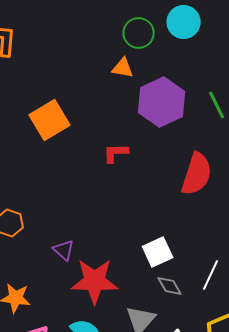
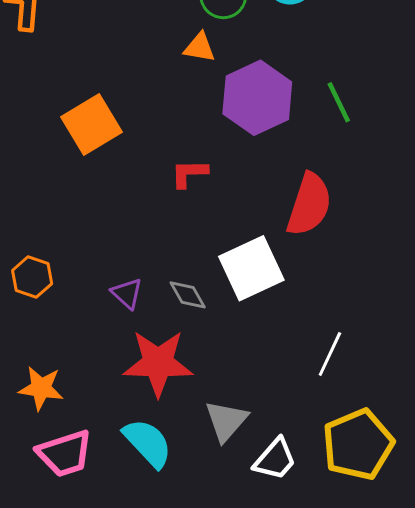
purple triangle: (64, 250) -> (127, 293), moved
white square: (158, 252) -> (251, 268), moved, size x1.4
gray diamond: (170, 286) -> (188, 295), moved

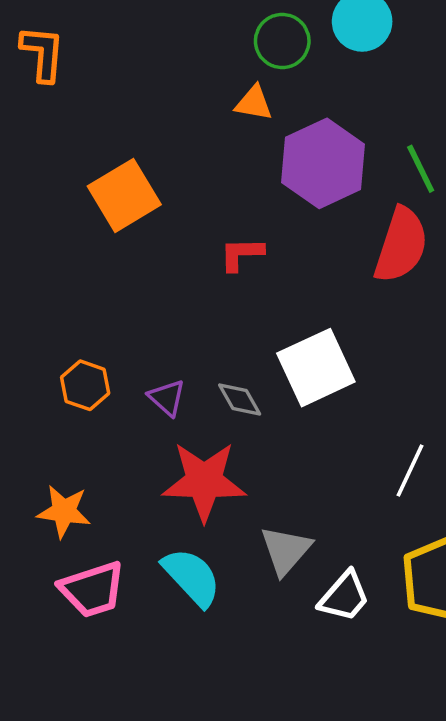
red semicircle: (309, 204) -> (401, 245), moved
orange hexagon: (32, 277) -> (85, 385), moved

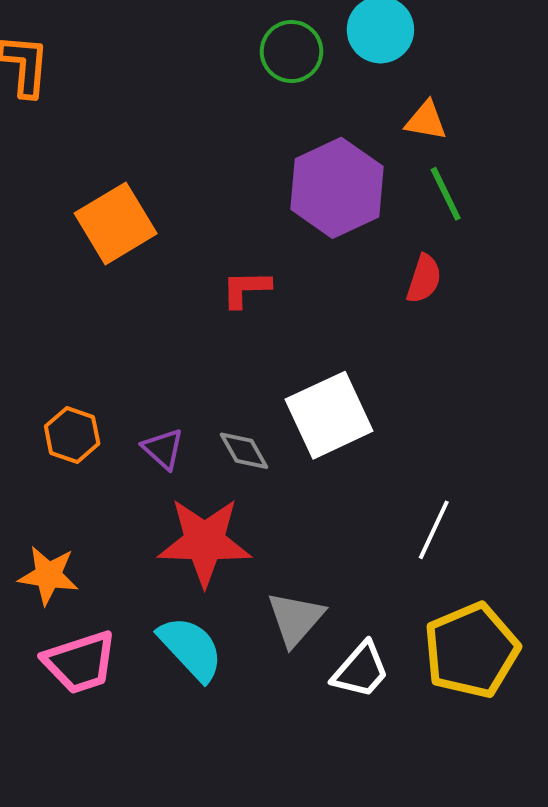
orange triangle: (254, 103) -> (426, 121), moved
red semicircle: (401, 245) -> (424, 279), size x0.6

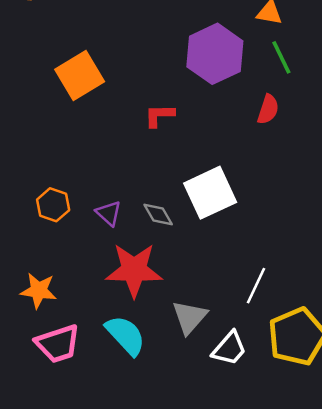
white line: (434, 530) -> (256, 286), moved

